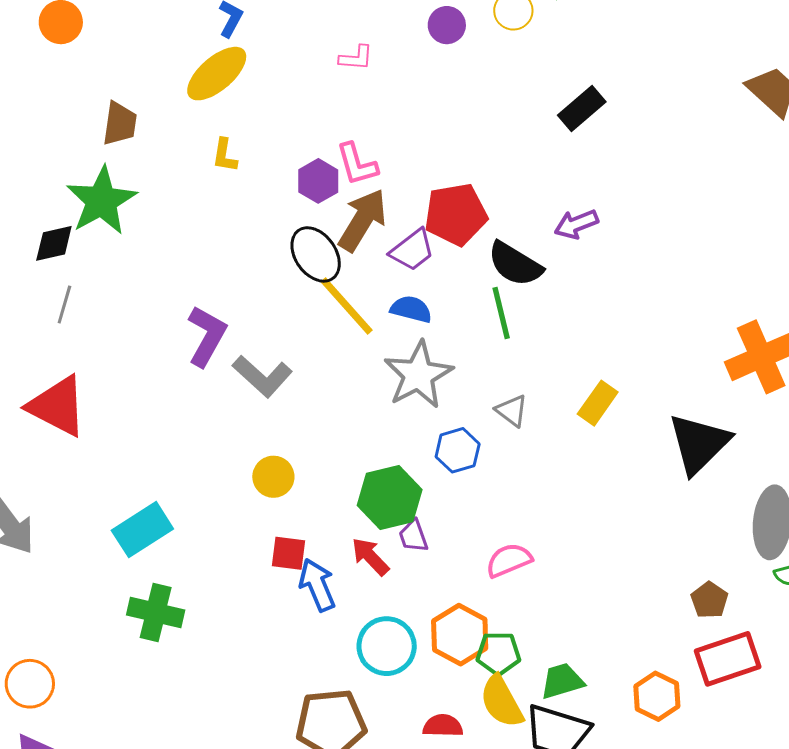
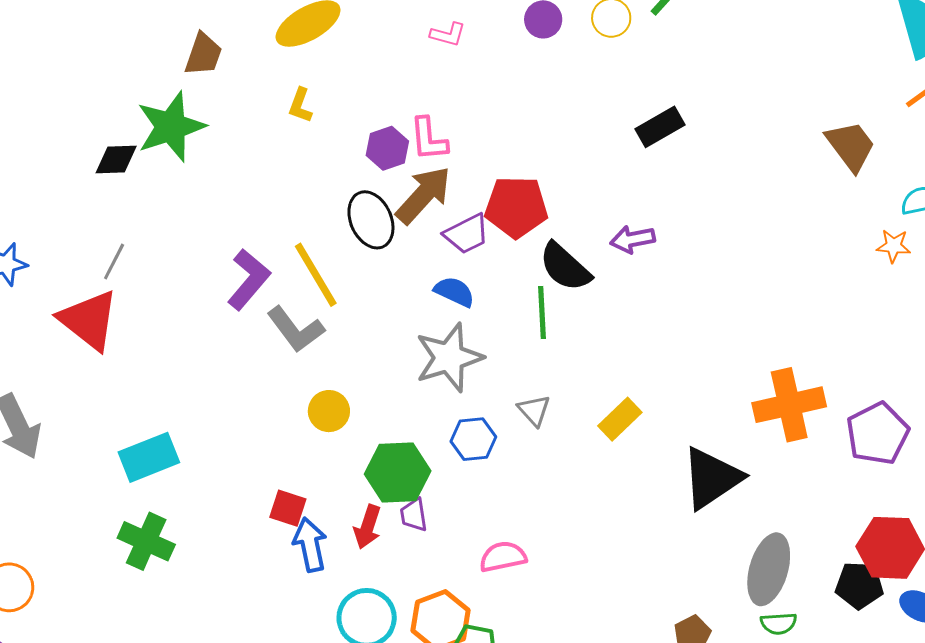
gray line: (64, 304) -> (114, 262), moved
yellow line: (347, 306) -> (316, 275), moved
yellow circle: (273, 477) -> (329, 411), moved
red arrow: (370, 557) -> (368, 527), turned -129

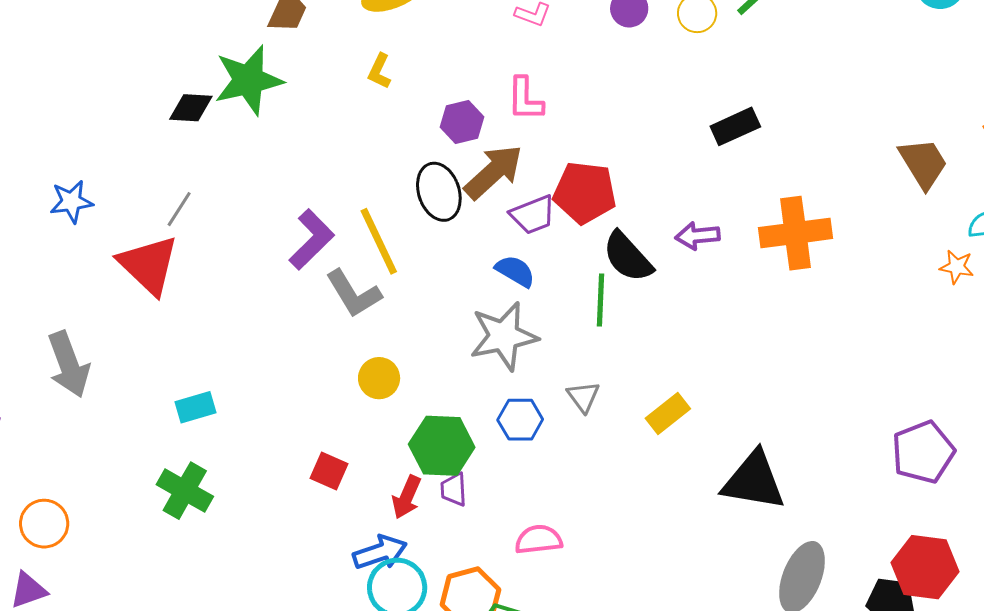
pink L-shape: (429, 139) -> (525, 99), moved
orange cross: (789, 405) -> (795, 233), moved
cyan rectangle: (149, 457) -> (195, 407), size x0.7
black triangle: (712, 478) -> (754, 481), turned 38
blue arrow: (310, 545) -> (380, 552), moved, turned 78

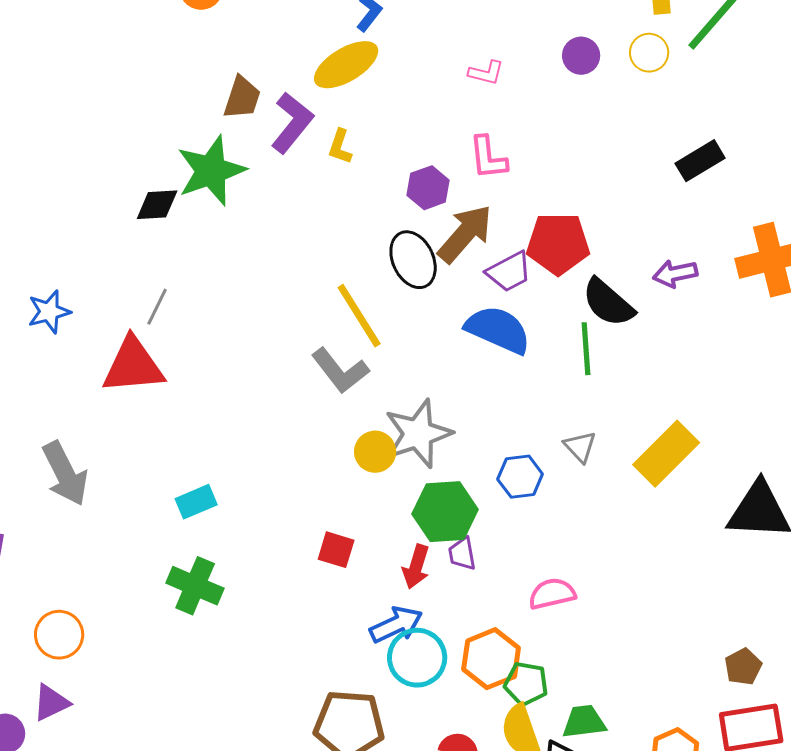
purple L-shape: (312, 239) -> (292, 123), moved
red triangle: (149, 265) -> (133, 366), turned -42
blue semicircle: (515, 271) -> (498, 330), size x1.6
gray star: (504, 336) -> (418, 434), moved
yellow rectangle: (668, 414) -> (666, 454), size x1.5

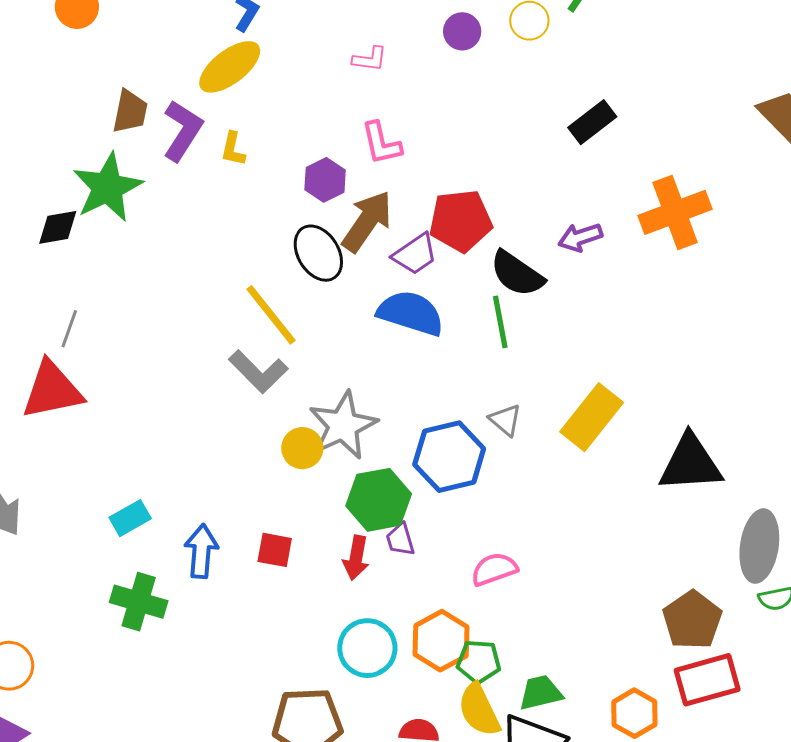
blue hexagon: (520, 477) -> (449, 457), size x1.6
blue arrow: (396, 625) -> (201, 551), moved, turned -54
brown pentagon: (743, 667) -> (692, 620), size x1.6

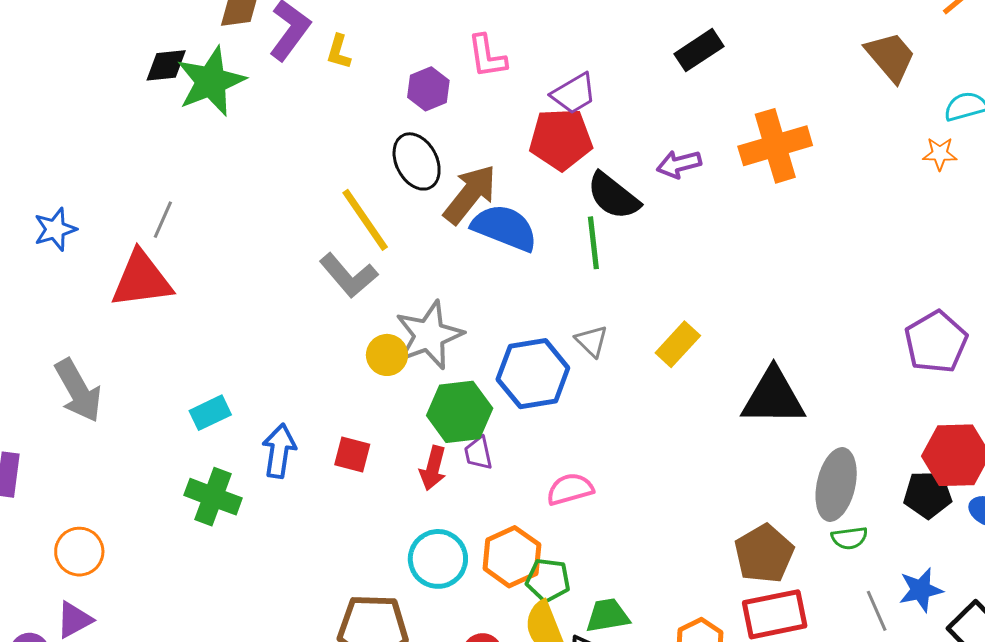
brown arrow: (367, 221) -> (470, 194), moved
black diamond: (58, 227) -> (166, 65), moved
purple trapezoid: (415, 254) -> (574, 94), moved
yellow rectangle: (592, 417) -> (678, 344), size x0.7

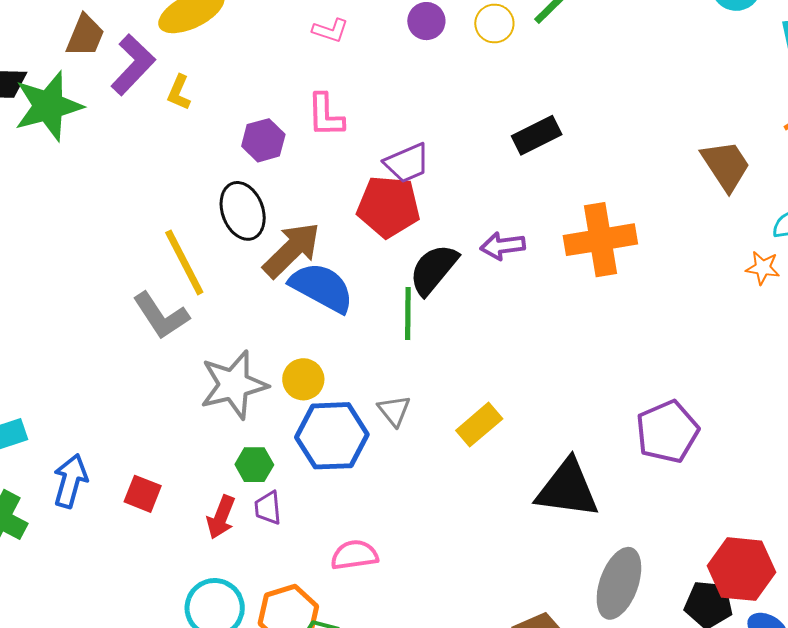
black semicircle: (613, 196) -> (434, 269), turned 84
purple pentagon: (936, 342) -> (667, 432), moved
yellow circle: (387, 355) -> (303, 379), moved
green hexagon: (460, 412) -> (254, 465), size x0.6

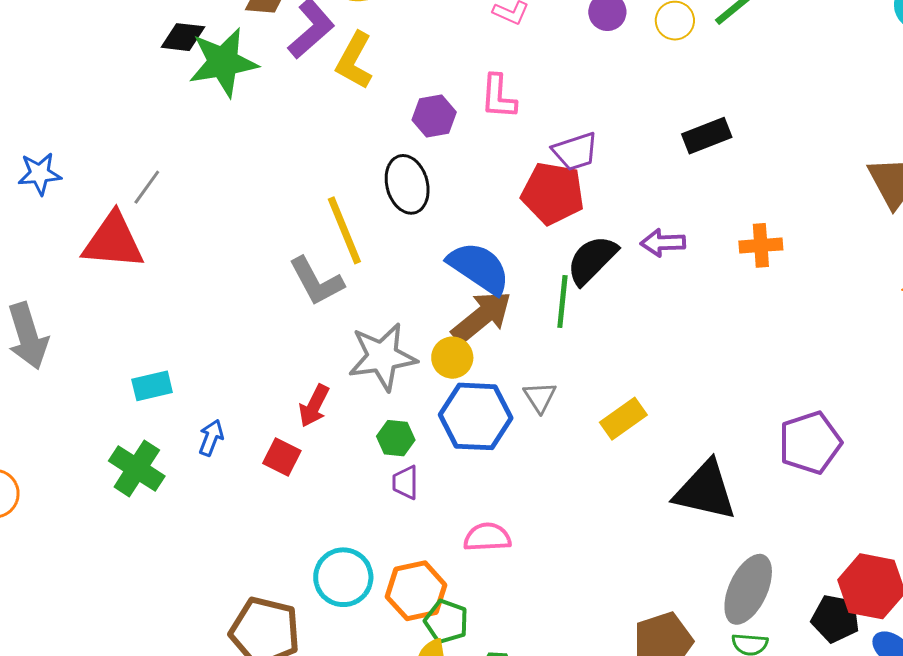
yellow L-shape: (179, 92) -> (354, 61), size x1.6
orange cross: (600, 240) -> (761, 245), size x0.6
brown arrow: (292, 250) -> (482, 317), moved
blue arrow: (70, 481) -> (211, 438), size x0.7
red arrow: (221, 517) -> (314, 406), moved

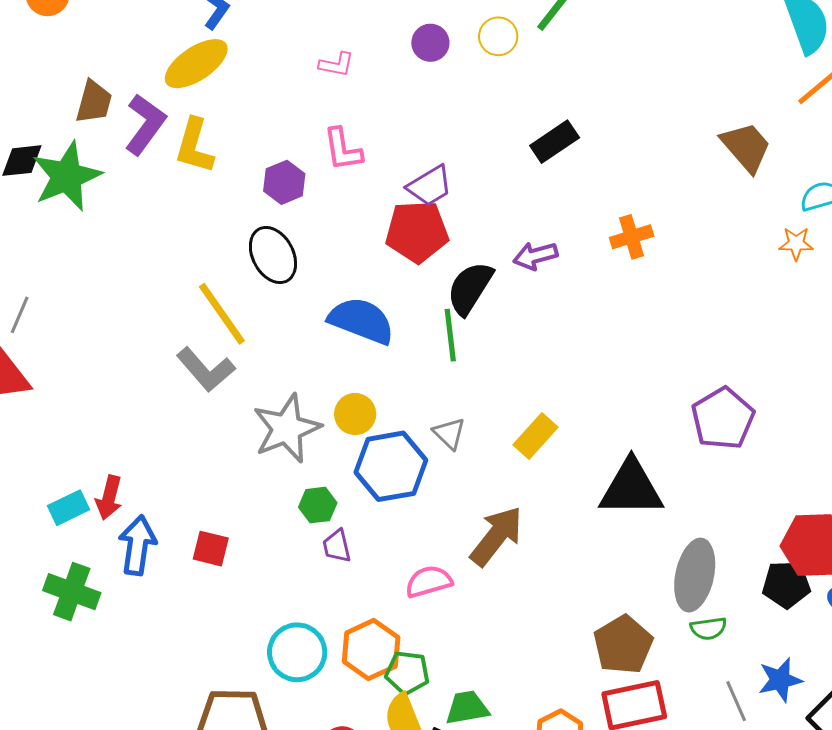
brown arrow: (482, 317) -> (496, 536), moved
red arrow: (314, 406) -> (109, 498), moved
blue arrow: (211, 438) -> (137, 545), size x1.6

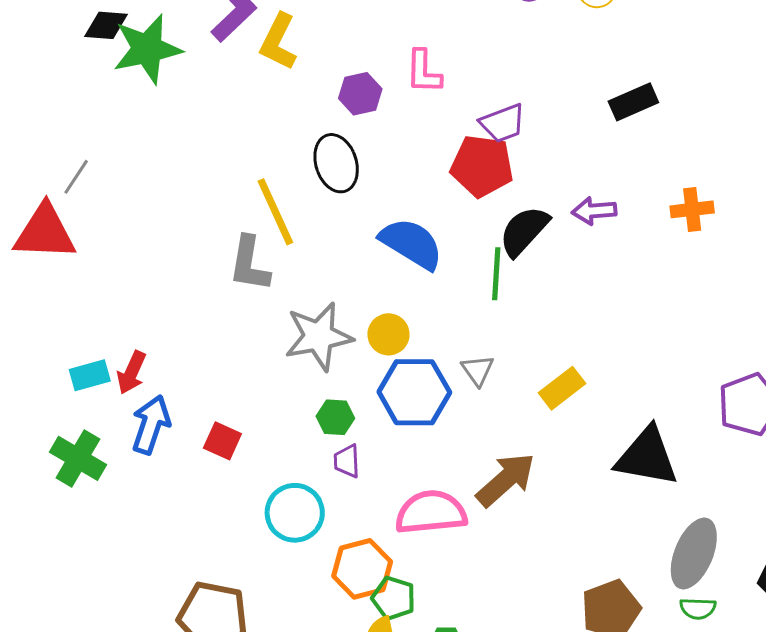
gray L-shape: (206, 370) -> (249, 264), turned 40
pink semicircle: (429, 582) -> (431, 512), size x1.5
cyan circle: (297, 652) -> (295, 513), moved

